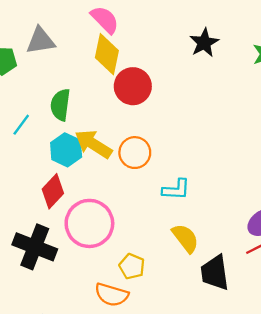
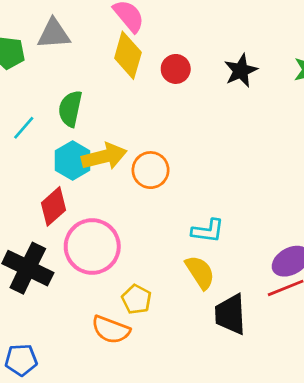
black star: (204, 43) -> (241, 71), moved
red circle: (133, 86) -> (176, 69), moved, size x0.7
yellow arrow: (93, 144) -> (104, 156), turned 129
cyan L-shape: (176, 190) -> (208, 231), moved

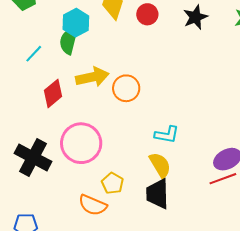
cyan hexagon: (73, 161) -> (76, 23), moved
red diamond: (54, 206) -> (53, 93), moved
black trapezoid: (230, 314) -> (158, 194), moved

